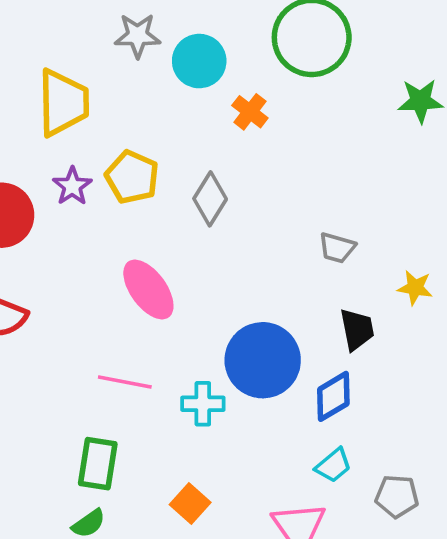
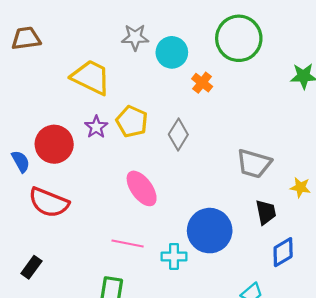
yellow trapezoid: (63, 103) -> (91, 77), turned -63
gray trapezoid: (337, 248) -> (254, 164), size x1.6
blue diamond: (333, 396) -> (283, 252), moved

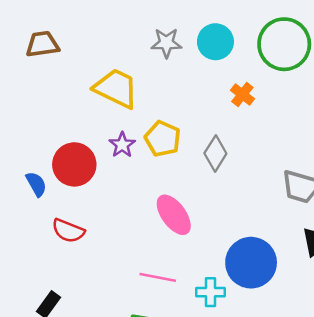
cyan circle: (172, 52) -> (215, 42), moved
red semicircle: (49, 202) -> (68, 231), size x0.7

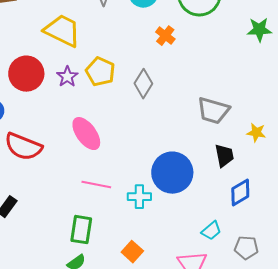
red circle: (74, 164) -> (26, 74), moved
pink ellipse: (174, 215) -> (86, 134), moved
red semicircle: (68, 231) -> (23, 147), size x1.4

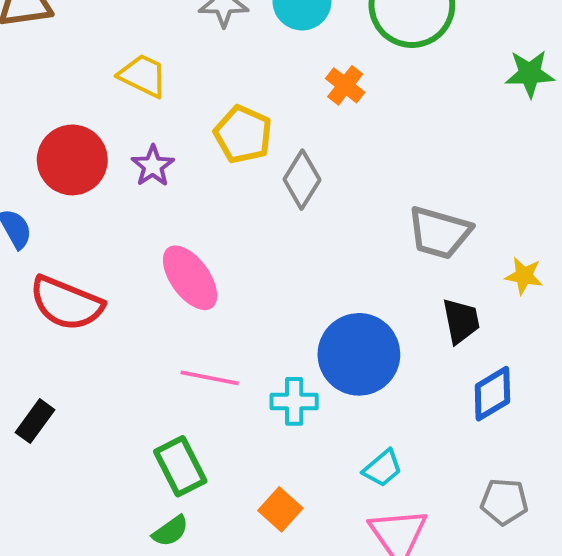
yellow trapezoid: (62, 31) -> (143, 76), size x0.7
yellow pentagon: (100, 72) -> (243, 134), moved
green rectangle: (81, 230) -> (180, 466), turned -36
cyan trapezoid: (211, 231) -> (382, 468), moved

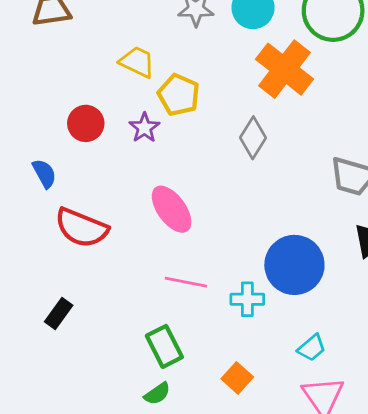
orange cross: (345, 85) -> (284, 69), size x2.0
yellow pentagon: (243, 134) -> (179, 95), moved
red circle: (72, 160) -> (86, 123), size x0.7

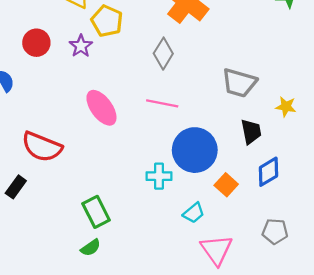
red semicircle: (81, 228) -> (42, 147), moved
pink line: (186, 282) -> (162, 103), moved
cyan trapezoid: (312, 348) -> (194, 213), moved
orange square: (237, 378) -> (226, 185), moved

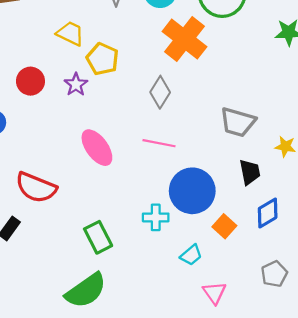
green rectangle: (96, 212) -> (98, 237), moved
gray pentagon: (275, 231) -> (274, 274), turned -30
green semicircle: (91, 248) -> (86, 291), size x2.0
pink triangle: (216, 250) -> (214, 293), size x0.7

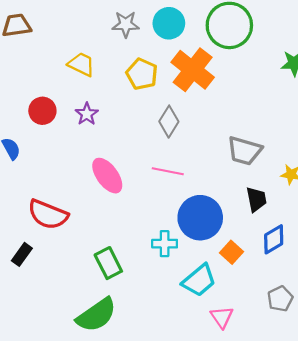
yellow pentagon: (102, 59) -> (142, 74), moved
cyan trapezoid: (191, 255) -> (199, 280), size x1.6

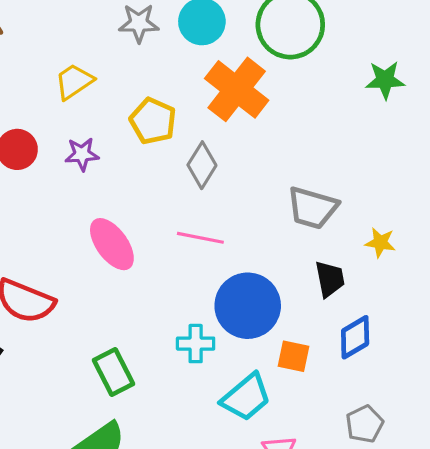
yellow trapezoid: (81, 64) -> (74, 82), turned -60
yellow pentagon: (142, 74) -> (153, 121), moved
purple star: (87, 114) -> (82, 154), turned 30
orange square: (232, 252) -> (293, 356), turned -30

